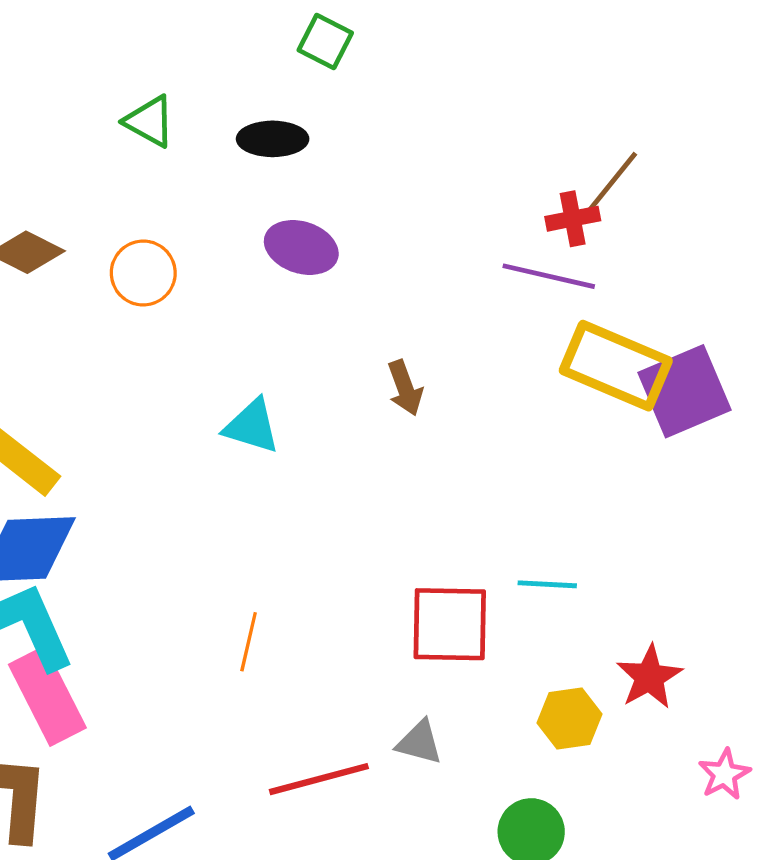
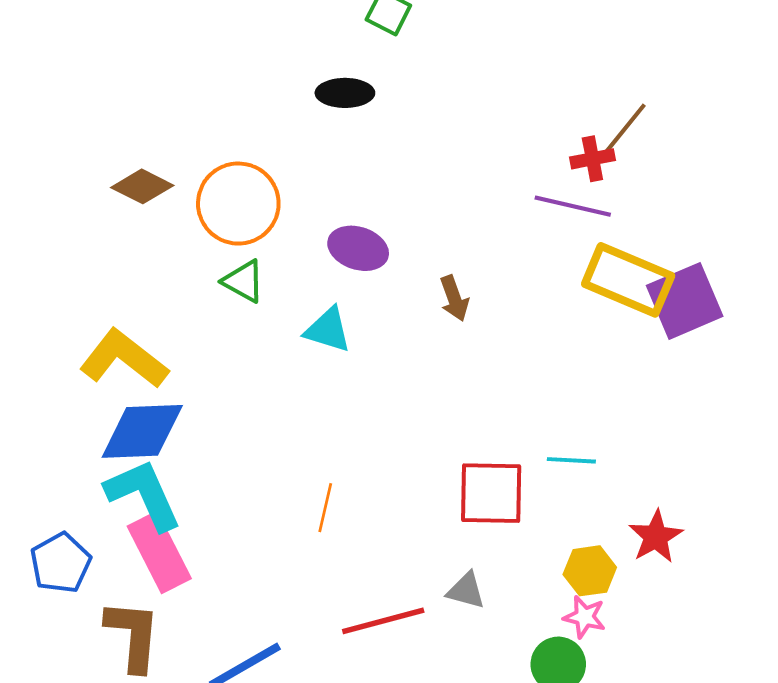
green triangle: (150, 121) -> (244, 281), moved
purple ellipse: (301, 247) -> (358, 248), moved
orange circle: (143, 273) -> (238, 204), size x1.5
pink star: (724, 774) -> (585, 617), moved, turned -30

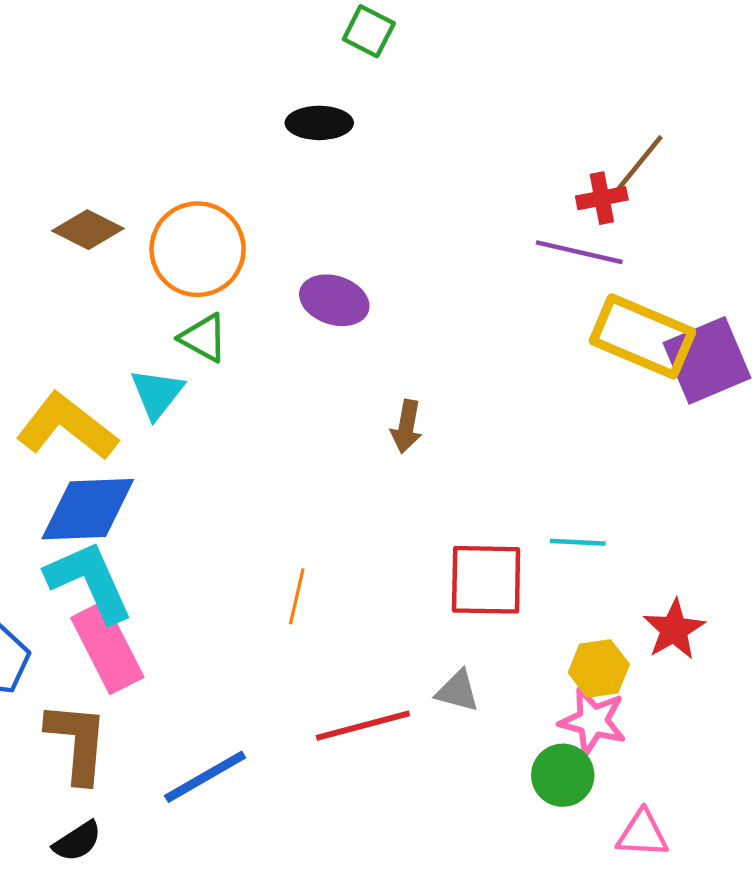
brown arrow: (454, 298) -> (406, 427), moved, turned 30
cyan triangle: (328, 330) -> (157, 393), moved, turned 51
pink star: (585, 617) -> (593, 721), size x1.4

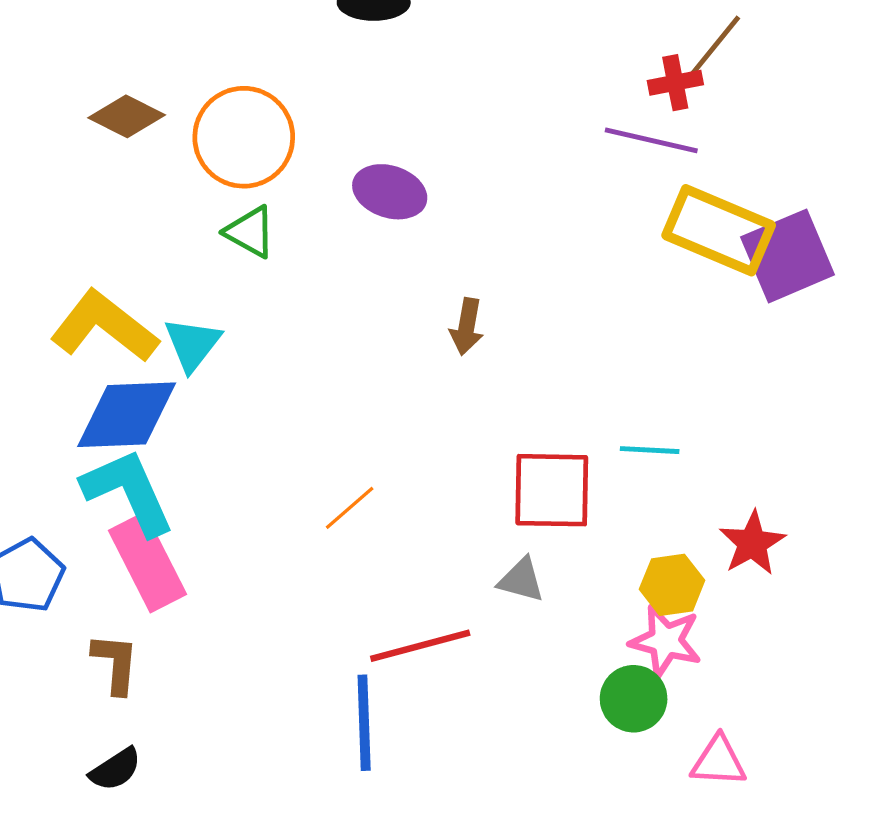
cyan triangle: (157, 393) -> (192, 344), moved
orange line: (297, 596) -> (350, 508), turned 36
gray triangle: (458, 691) -> (521, 580), moved
brown L-shape: (77, 742) -> (115, 663), size x0.7
blue line: (205, 777) -> (364, 723), moved, turned -62

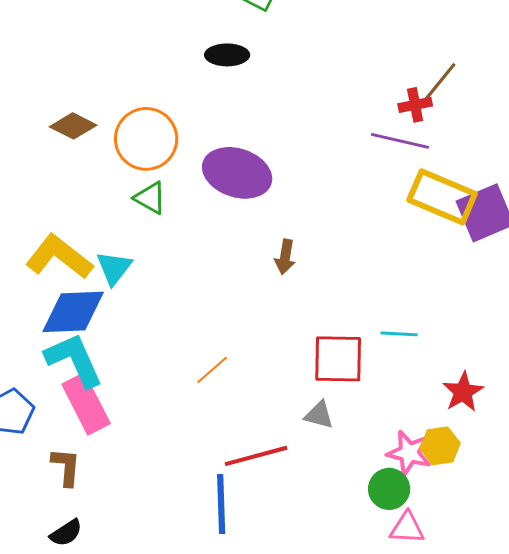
purple ellipse: (390, 192) -> (237, 173), size x1.5
yellow hexagon: (672, 585) -> (440, 446), moved
pink triangle: (719, 761) -> (407, 528), moved

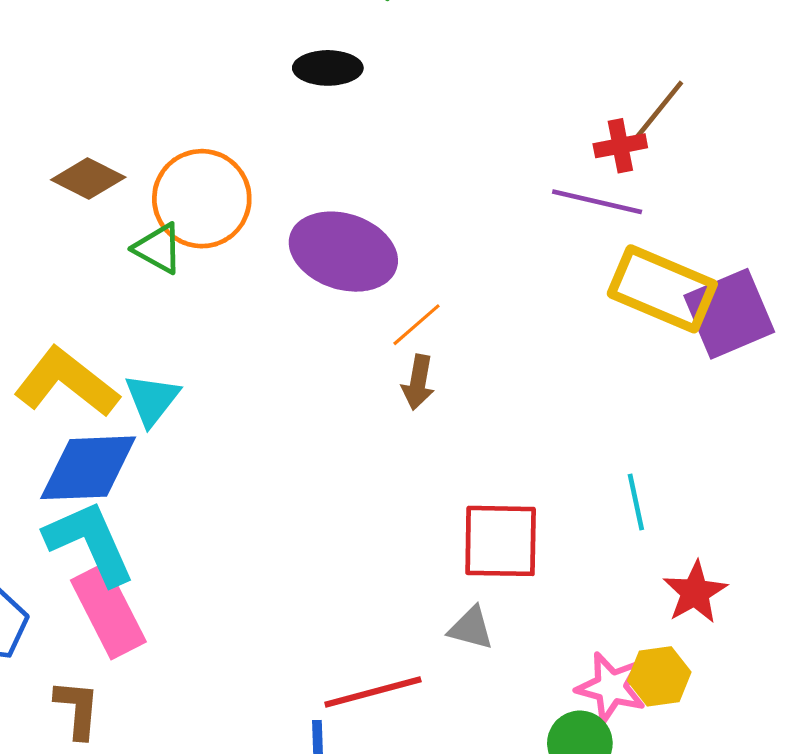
green triangle: (150, 198) -> (158, 248), moved
cyan line: (399, 334) -> (636, 502), moved, turned 75
orange line: (212, 370) -> (417, 325), moved

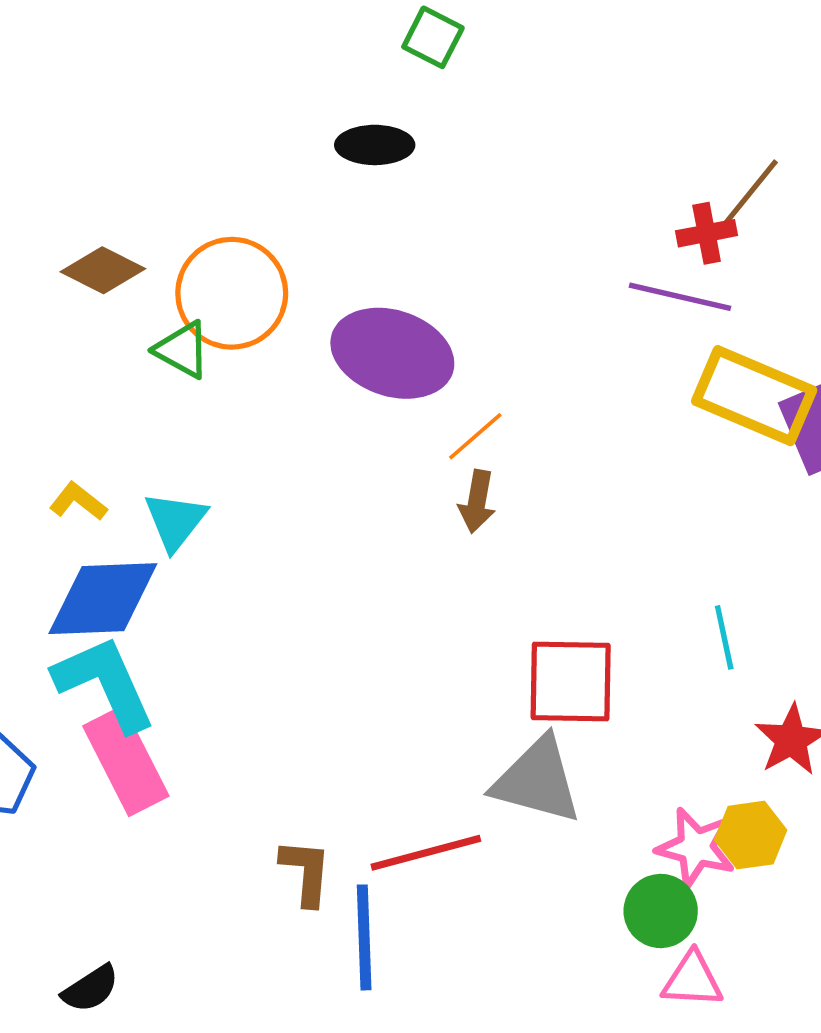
yellow L-shape: (66, 382) -> (78, 501), size x0.5
gray triangle: (471, 628) -> (537, 780), size x1.8
brown L-shape: (77, 709) -> (306, 872), moved

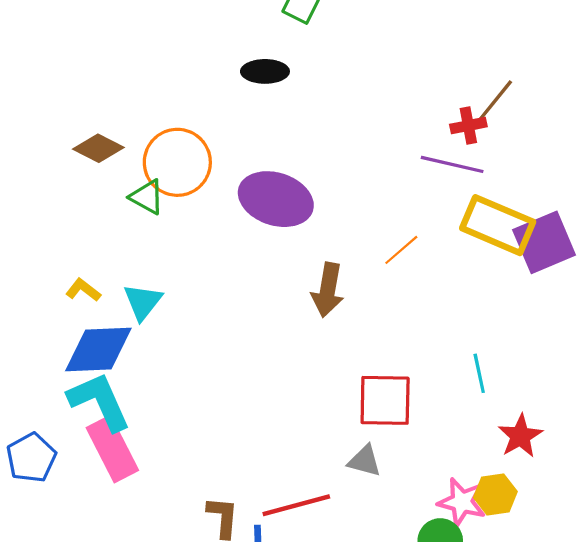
orange line: (475, 436) -> (401, 250), moved
brown arrow: (477, 501) -> (328, 290), size x1.4
gray triangle: (537, 780) -> (365, 461), size x0.6

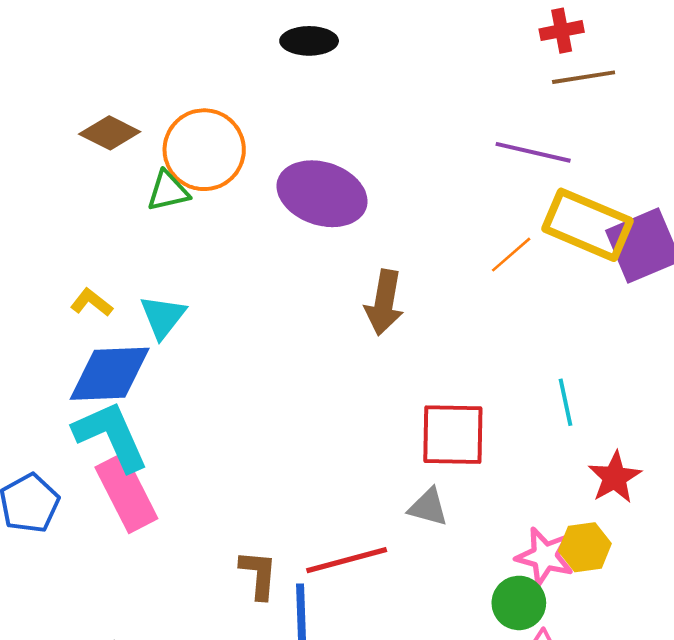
brown line: (494, 102) -> (584, 77), turned 42
red cross: (468, 126) -> (562, 31), moved
green triangle: (147, 197) -> (168, 191), turned -42
orange line: (401, 250) -> (511, 255), moved

